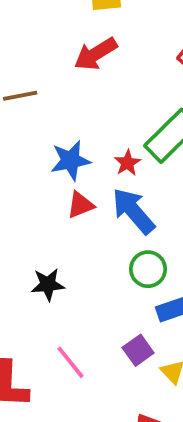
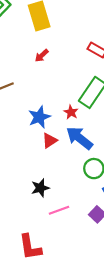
red arrow: (96, 54) -> (42, 55), size x0.6
pink line: (71, 362) -> (59, 210), moved, turned -60

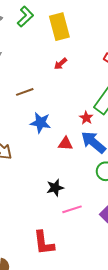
blue star: (39, 117) -> (40, 123), moved, turned 30
red triangle: (50, 141) -> (65, 144), turned 35

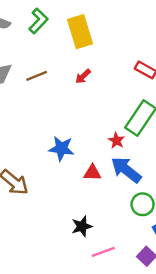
brown line: (25, 92) -> (37, 76), moved

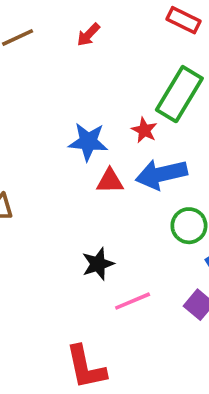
blue star: (61, 148) -> (88, 142), moved
blue arrow: (126, 170) -> (161, 174), turned -48

